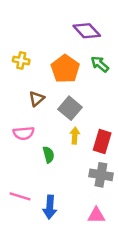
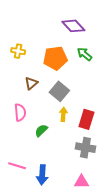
orange pentagon: (65, 69) -> (55, 58), turned 30
pink semicircle: (24, 133) -> (20, 112), turned -90
green semicircle: (49, 155) -> (41, 131), turned -120

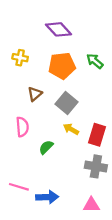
purple diamond: (73, 26) -> (59, 29), moved
yellow arrow: (63, 114) -> (71, 129), turned -64
blue arrow: (42, 175) -> (47, 197), turned -96

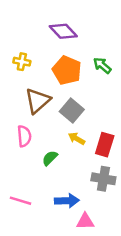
orange pentagon: (62, 66) -> (67, 70), turned 30
brown triangle: (35, 94) -> (38, 101), size x1.6
blue arrow: (47, 197) -> (67, 201), moved
pink triangle: (91, 205) -> (85, 221), moved

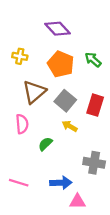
red rectangle: (105, 145) -> (95, 105), moved

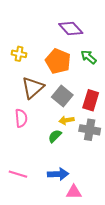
purple diamond: (57, 29) -> (71, 28), moved
yellow arrow: (70, 126) -> (66, 120), turned -40
green semicircle: (45, 144) -> (55, 136), moved
gray cross: (94, 163) -> (90, 130), moved

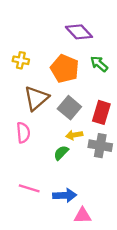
pink line: (18, 174) -> (29, 188), moved

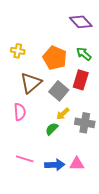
purple diamond: (79, 32) -> (81, 22), moved
red rectangle: (101, 112) -> (81, 80), moved
yellow arrow: (74, 135) -> (63, 114), turned -32
pink triangle: (82, 216) -> (77, 164), moved

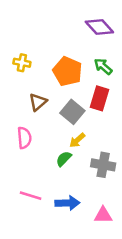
brown triangle: (31, 83) -> (38, 102), size x0.7
gray cross: (85, 123) -> (103, 165), moved
pink triangle: (77, 164) -> (103, 215), moved

